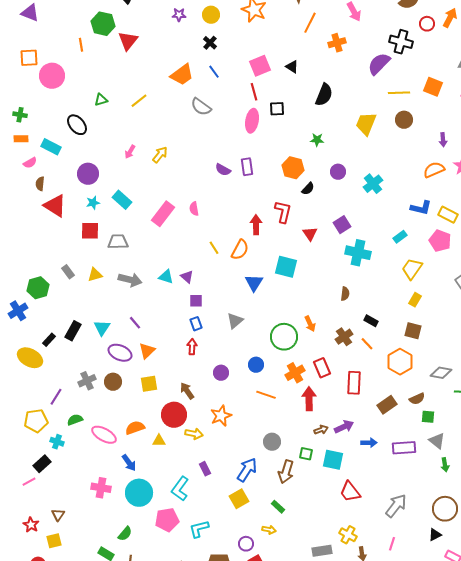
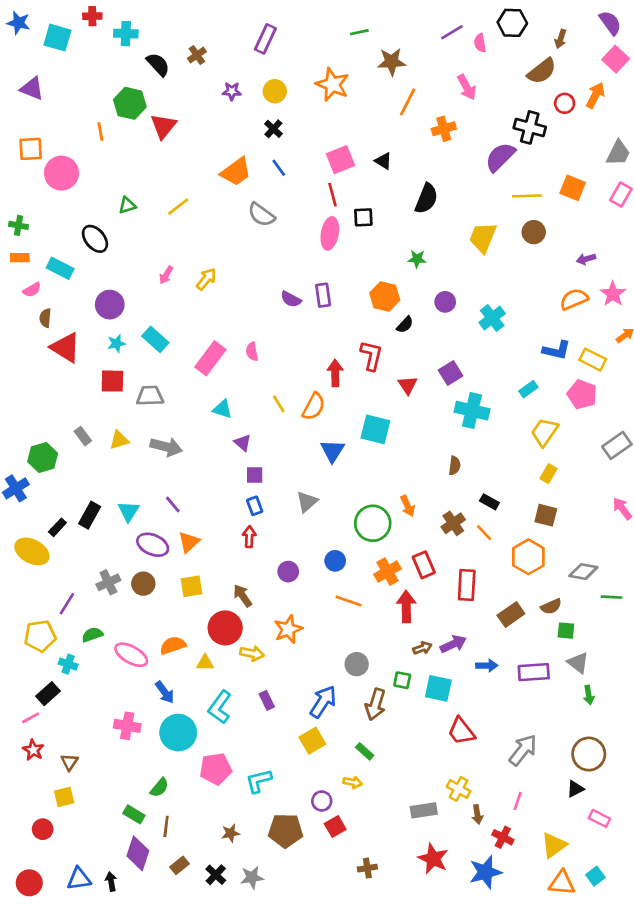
purple arrow: (443, 140) -> (586, 259), turned 80
cyan triangle: (166, 277) -> (222, 409), moved
cyan L-shape: (180, 489) -> (220, 707), moved
red star: (31, 525) -> (33, 750), moved

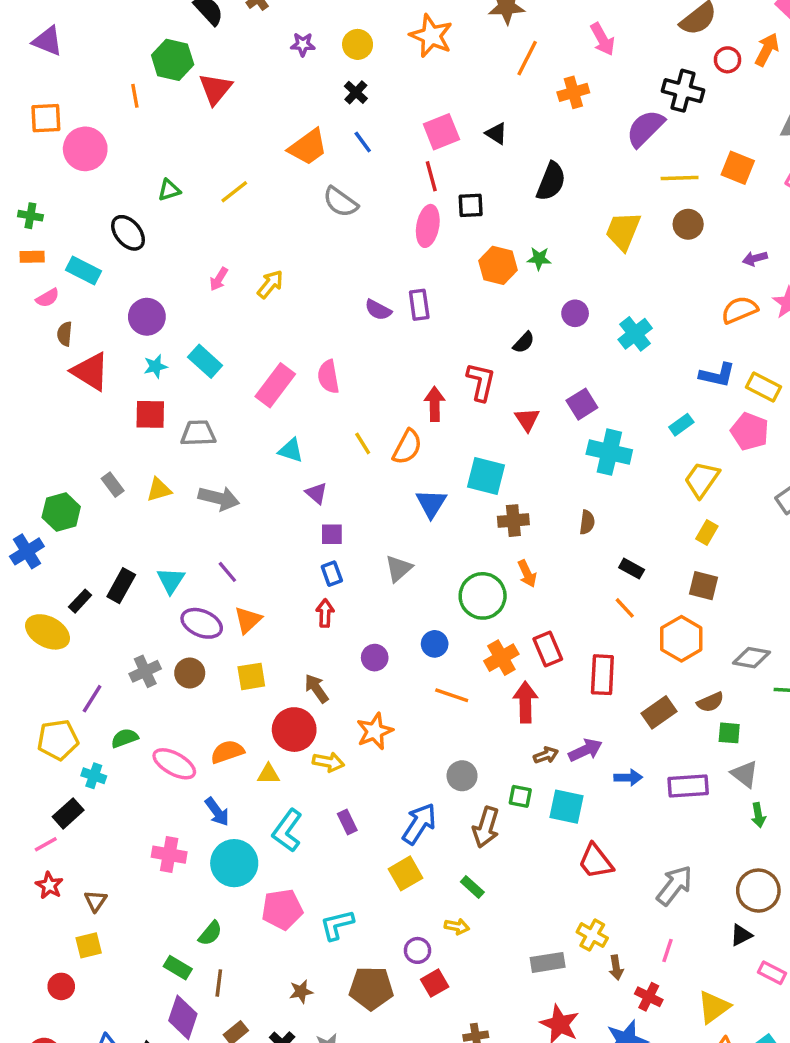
orange hexagon: (385, 297) -> (498, 265), moved
pink semicircle: (252, 352) -> (328, 377), size x1.4
brown cross: (453, 523) -> (513, 521), moved, turned 30

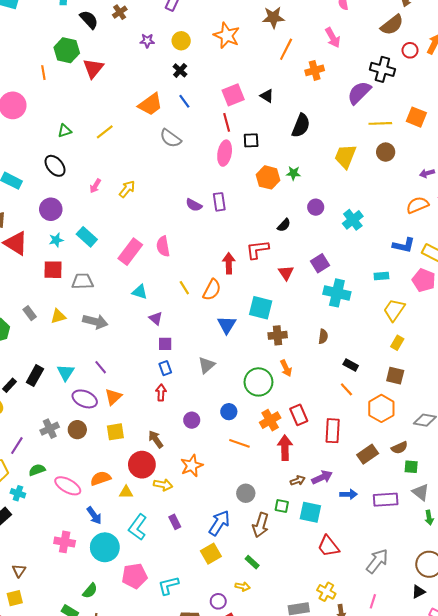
black ellipse: (128, 233) -> (55, 166), moved
red L-shape: (481, 382) -> (257, 250), turned -110
cyan rectangle: (681, 425) -> (381, 276), turned 32

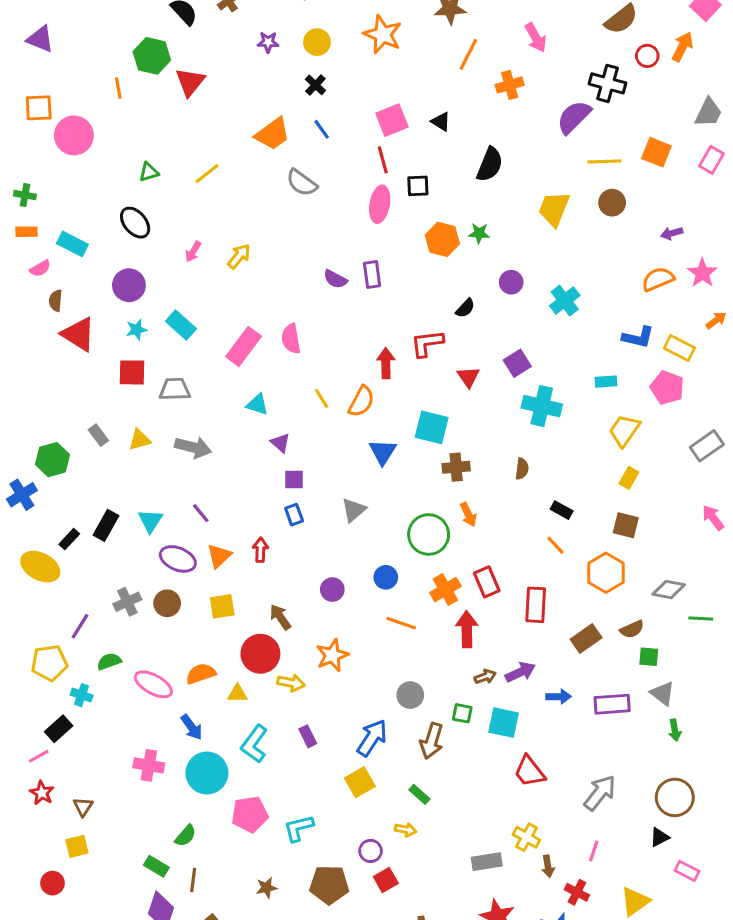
red arrow: (161, 393) -> (260, 550), moved

